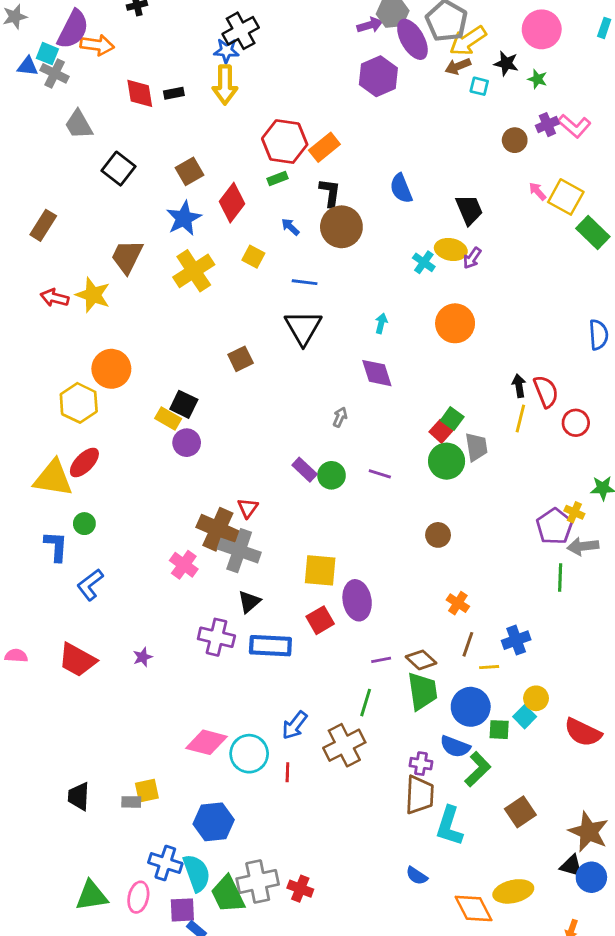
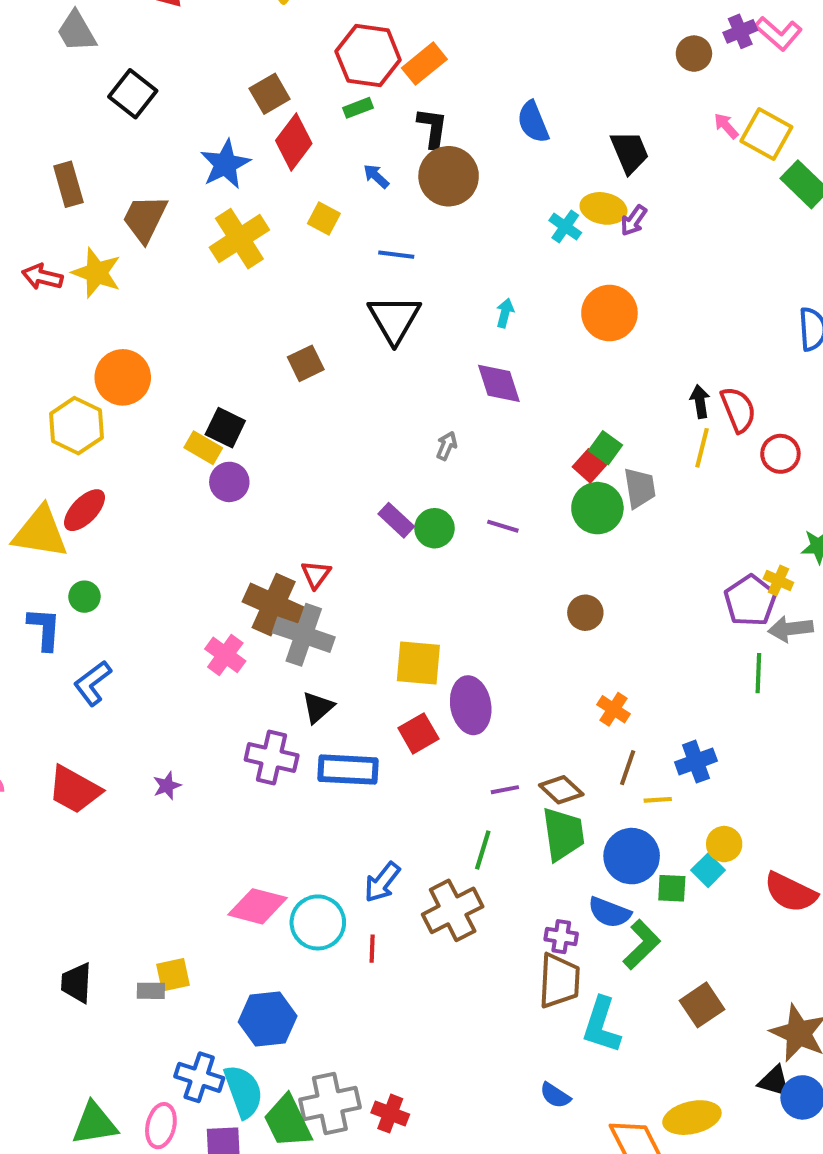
brown square: (189, 171) -> (270, 94), moved
brown rectangle: (43, 225) -> (68, 184), moved, turned -48

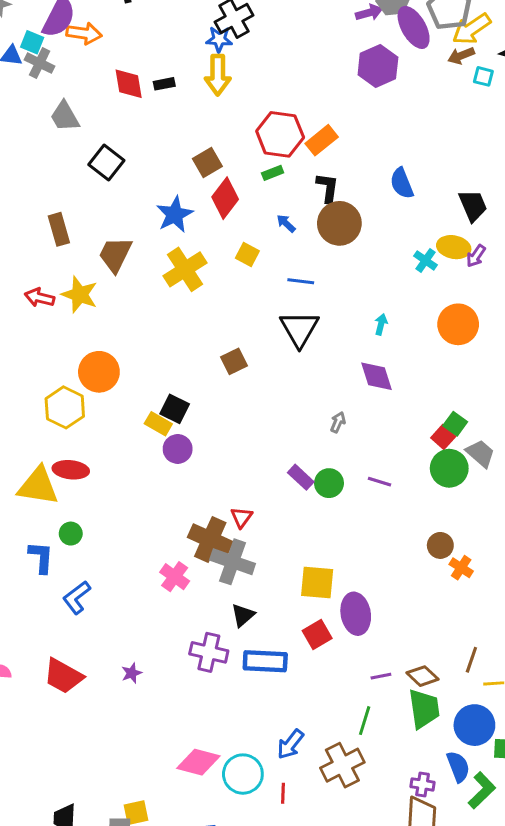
gray trapezoid: (640, 488) -> (480, 453), turned -40
red ellipse: (85, 510) -> (71, 470), turned 52
orange cross: (614, 709) -> (461, 568), moved
blue semicircle: (609, 912) -> (458, 767), turned -132

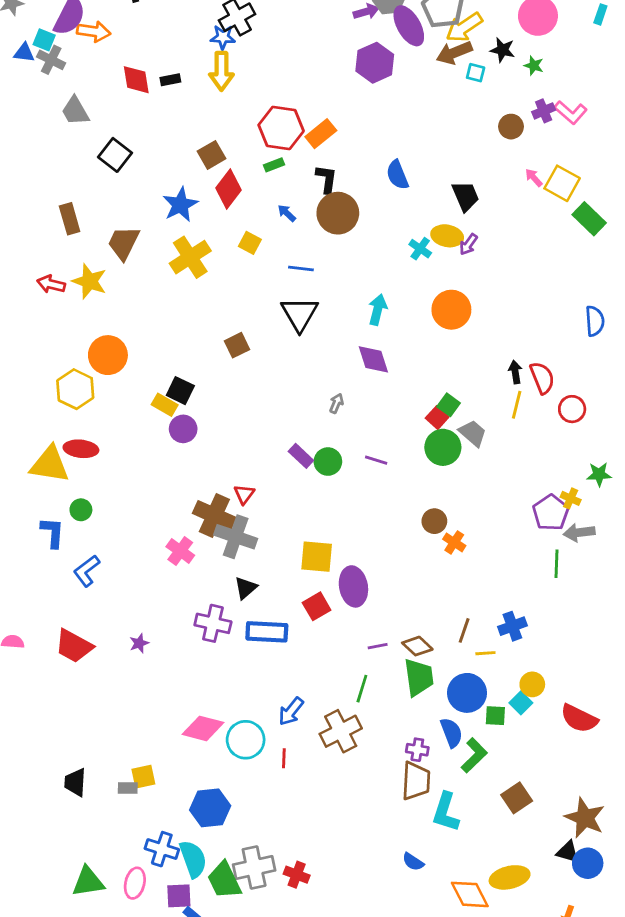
brown arrow: (461, 56) -> (454, 53), size x1.4
cyan arrow: (381, 324) -> (378, 310), size x1.5

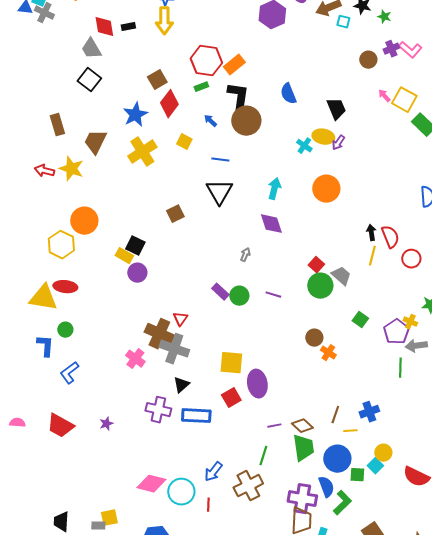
gray trapezoid: (75, 111) -> (91, 49), moved
black L-shape: (326, 179) -> (238, 97), size x1.4
green square: (449, 405) -> (360, 320), moved
purple cross: (417, 750) -> (302, 499), size x1.8

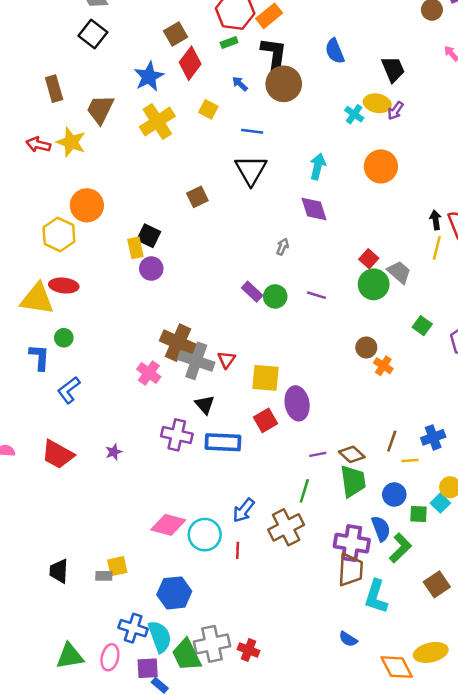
yellow rectangle: (124, 256) -> (135, 248), turned 48
red triangle: (180, 319) -> (227, 360), moved
black triangle: (181, 385) -> (205, 405), turned -30
blue circle: (337, 459) -> (394, 495), size x0.7

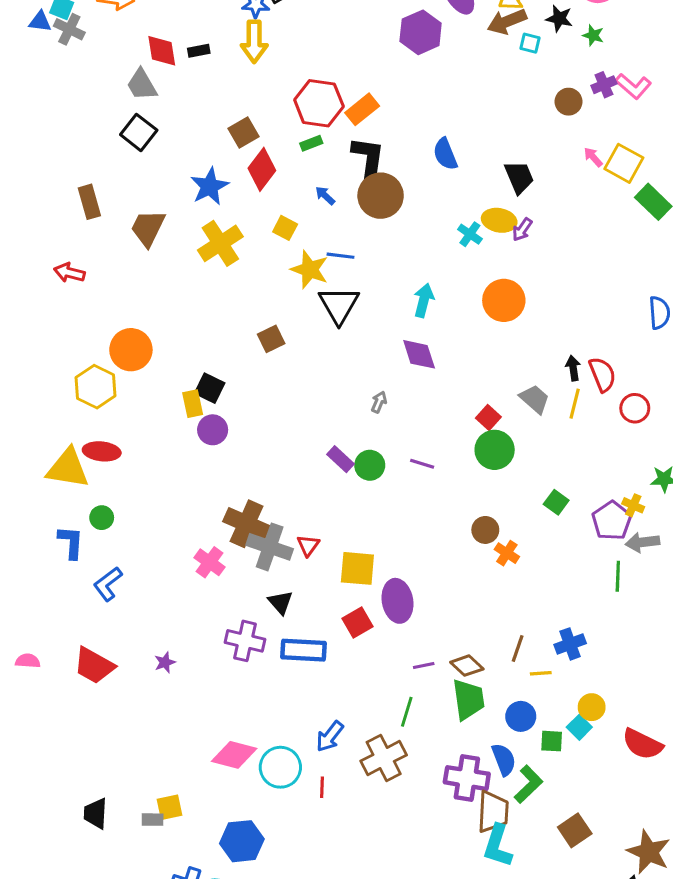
yellow star: (71, 142) -> (310, 270), moved
gray trapezoid: (399, 272) -> (535, 399), moved
brown trapezoid: (351, 570) -> (493, 812), moved

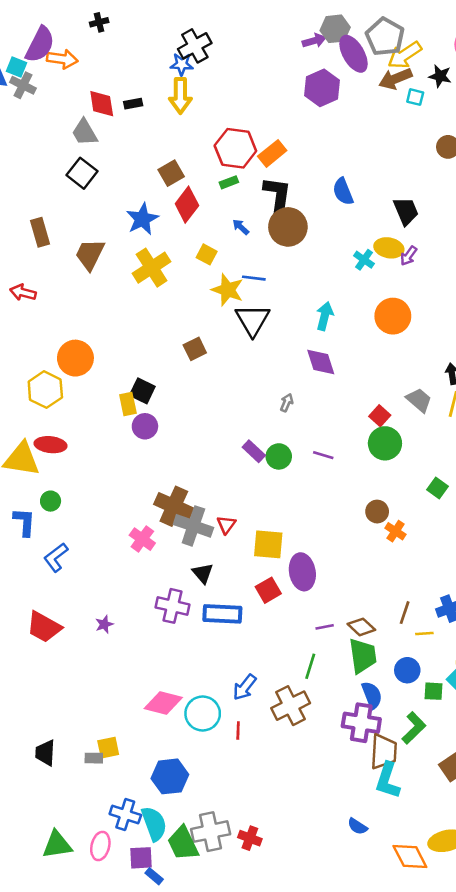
blue semicircle: (504, 760) -> (372, 695), moved

